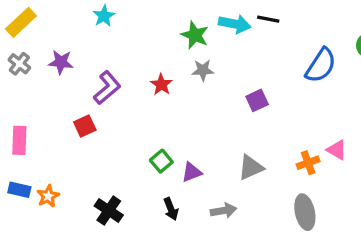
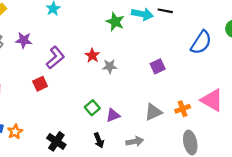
gray star: (203, 70) -> (110, 66), moved
pink triangle: (337, 150) -> (212, 100), size x1.6
orange cross: (308, 163) -> (183, 109), moved

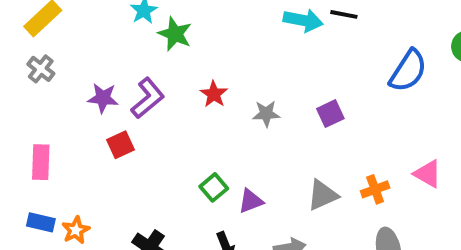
green star: (115, 22) -> (175, 34), moved
purple star: (24, 40) -> (103, 98), moved
gray star: (110, 66) -> (266, 114), moved
pink triangle: (212, 100) -> (428, 174), size x0.7

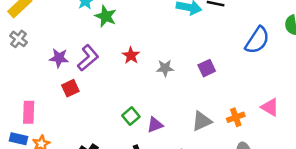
pink rectangle: (41, 162) -> (29, 112), moved

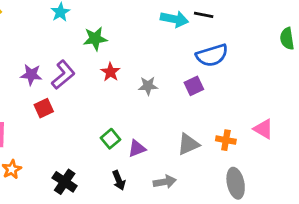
green star: (106, 16) -> (95, 39), moved, turned -30
blue semicircle: (257, 40) -> (212, 55), moved, turned 40
orange cross: (236, 117) -> (226, 140), turned 30

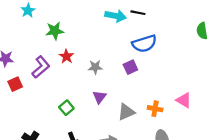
purple L-shape: (63, 75) -> (41, 67), moved
purple triangle: (137, 148) -> (100, 97), moved, turned -32

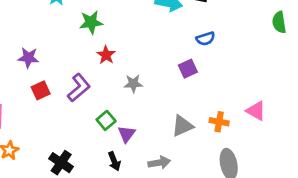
blue semicircle: (144, 44) -> (206, 39), size x0.6
purple L-shape: (41, 67) -> (79, 88), moved
gray star: (95, 67) -> (133, 84), moved
purple triangle: (100, 97) -> (126, 134), moved

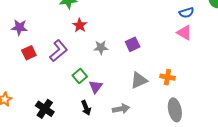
blue semicircle: (206, 39) -> (186, 13), moved
purple square: (188, 69) -> (133, 44), moved
pink triangle: (256, 111) -> (184, 33), moved

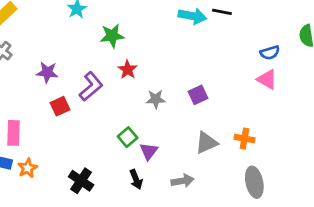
purple L-shape: (59, 51) -> (91, 86), moved

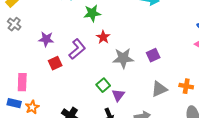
gray star: (156, 99) -> (123, 58), size x1.5

